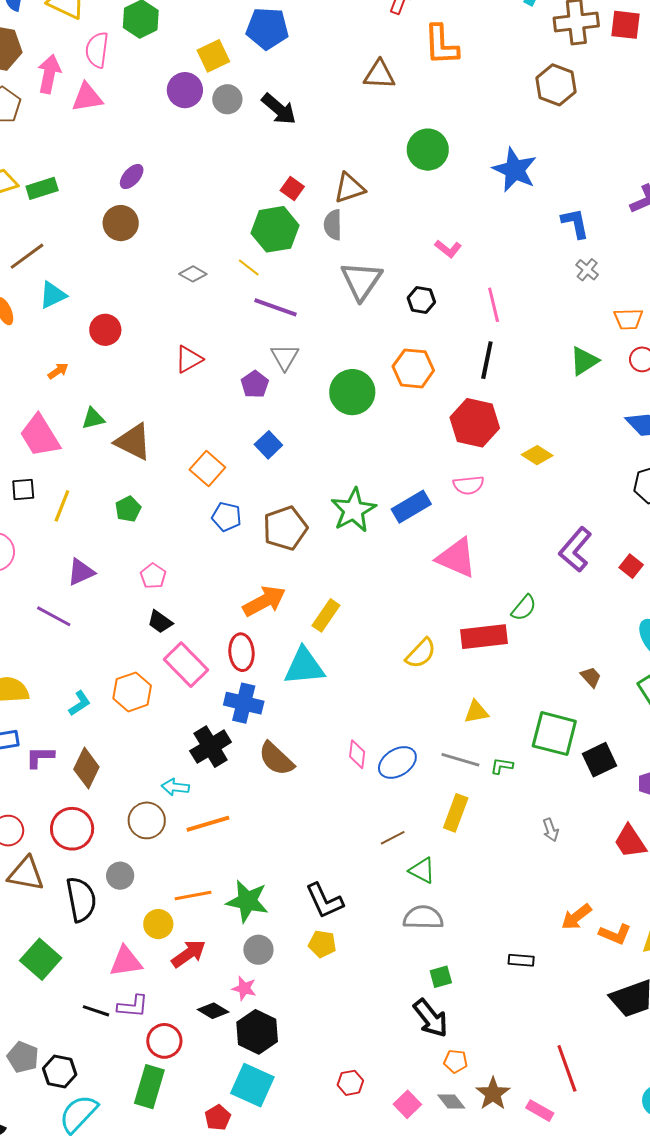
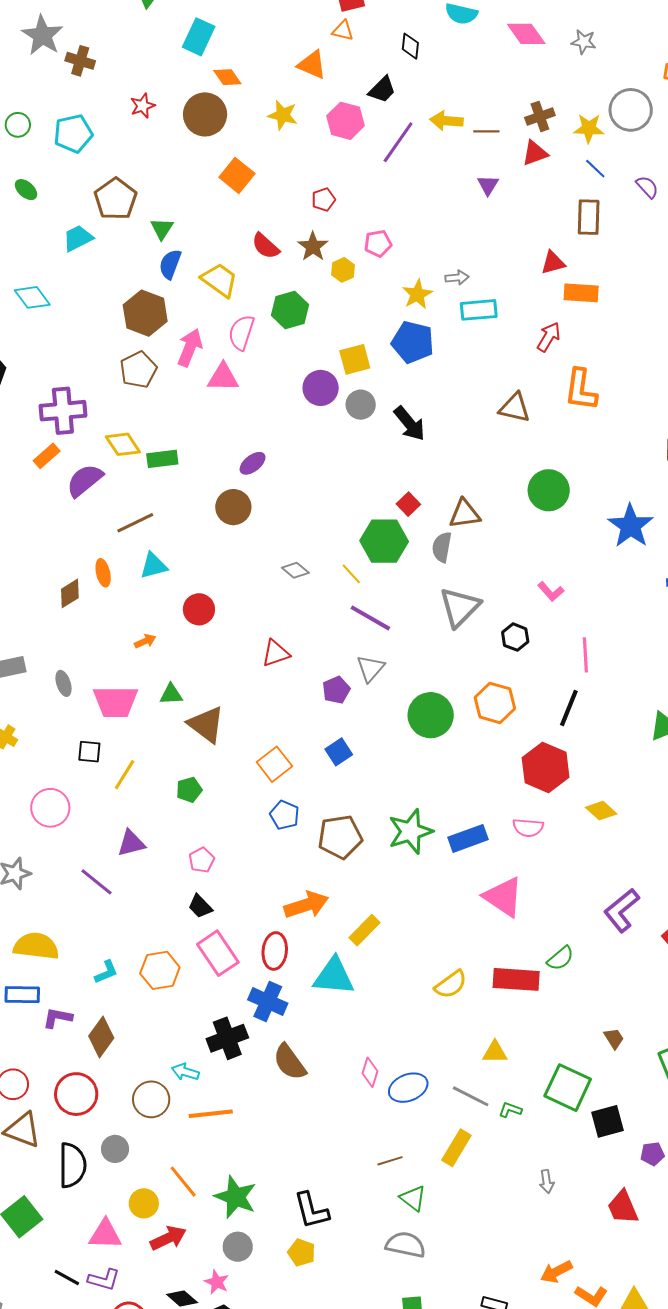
pink trapezoid: (40, 436) -> (115, 702), turned -69
orange line: (193, 896) -> (183, 1182), turned 51

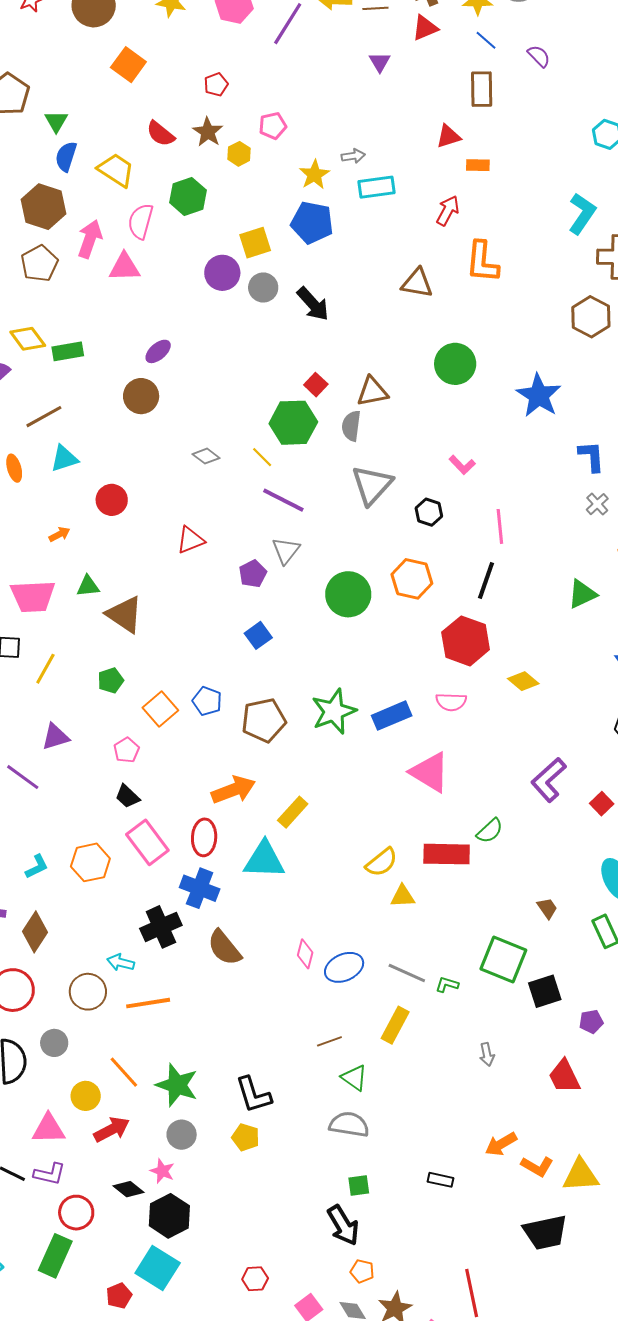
orange rectangle: (581, 293) -> (478, 165), size x0.7
orange square: (274, 764) -> (160, 709), moved
yellow triangle: (495, 1052) -> (403, 896), moved

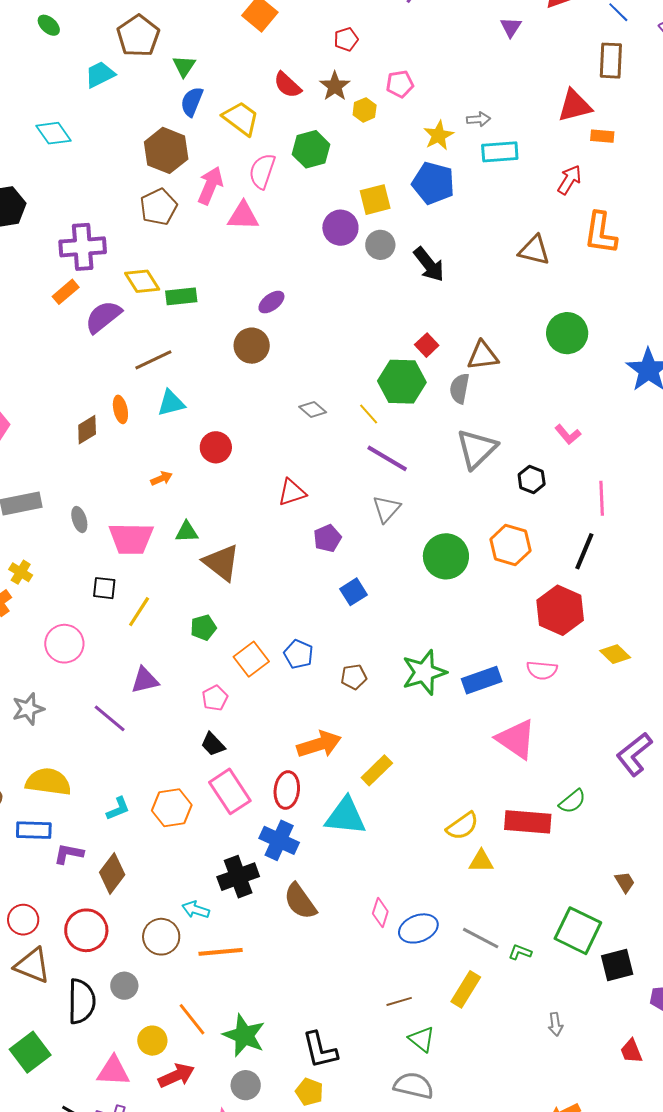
red triangle: (448, 136) -> (575, 106), size x1.4
purple pentagon: (253, 574) -> (327, 538), moved
brown pentagon: (264, 720) -> (354, 677), size x0.6
red trapezoid: (564, 1076) -> (631, 1051), size x0.7

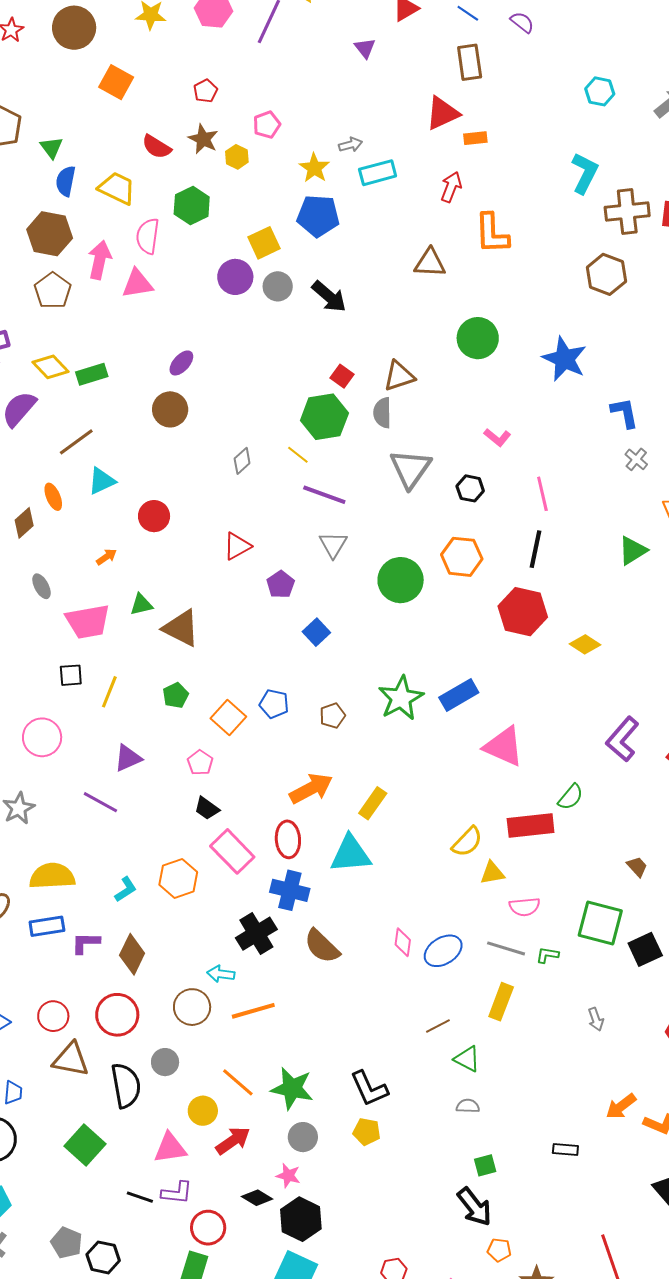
gray diamond: (313, 410) -> (242, 461), turned -72
gray ellipse: (79, 519) -> (42, 586), moved
pink semicircle: (542, 670) -> (525, 907), moved
gray semicircle: (414, 1086) -> (468, 1106), size x0.6

